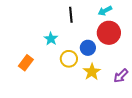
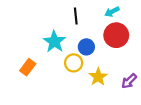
cyan star: (51, 39) -> (54, 42), size x1.5
blue circle: (88, 48) -> (86, 47), moved

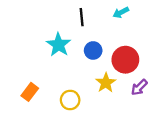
red circle: (116, 35) -> (125, 60), moved
yellow circle: (74, 63) -> (70, 100), moved
orange rectangle: (28, 67) -> (30, 92), moved

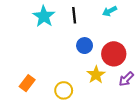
cyan star: (59, 45) -> (44, 16), moved

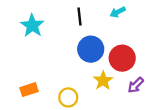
cyan star: (44, 16) -> (32, 26), moved
blue circle: (85, 46) -> (91, 49), size x1.5
orange rectangle: (27, 83) -> (29, 90), turned 35

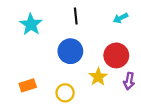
cyan arrow: (118, 12) -> (121, 18), moved
blue circle: (91, 49) -> (70, 51), moved
purple arrow: (136, 85) -> (129, 81), turned -35

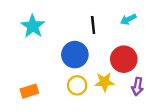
black line: (76, 16) -> (93, 25), moved
yellow star: (98, 77) -> (104, 82), turned 30
yellow circle: (65, 93) -> (77, 85), moved

